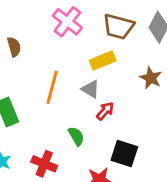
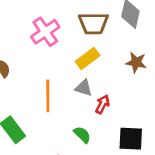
pink cross: (67, 22) -> (45, 32), turned 32

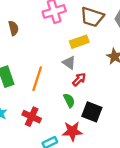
orange line: (48, 96) -> (37, 79), moved
green semicircle: (82, 135) -> (69, 100), moved

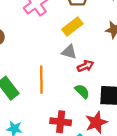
red arrow: (79, 79) -> (85, 66), turned 40
red cross: (32, 117) -> (61, 122), moved

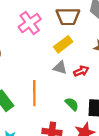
red arrow: (85, 66) -> (81, 71), moved

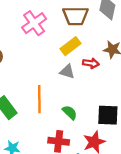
red arrow: (81, 71) -> (91, 63), moved, turned 32
green semicircle: (72, 104) -> (70, 112), moved

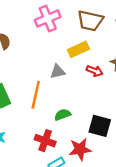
gray triangle: (67, 71) -> (58, 72), moved, turned -42
green semicircle: (70, 112) -> (63, 115), turned -77

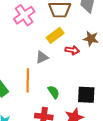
green semicircle: (63, 115) -> (54, 92), turned 88

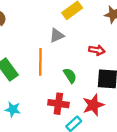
red arrow: (72, 50) -> (97, 50), moved

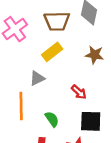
red arrow: (97, 50) -> (79, 92), turned 35

